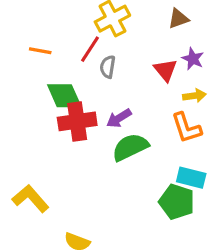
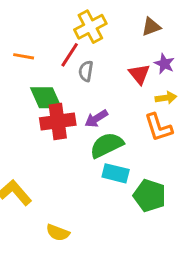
cyan rectangle: (191, 178) -> (116, 173), moved

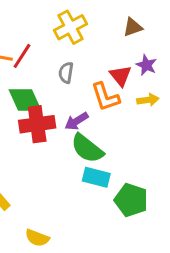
red line: (70, 55) -> (22, 56), moved
orange L-shape: (158, 127) -> (105, 97), moved
green semicircle: (107, 145) -> (87, 148), turned -116

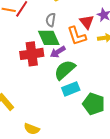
green diamond: (25, 100) -> (49, 38), moved
green semicircle: (87, 148) -> (65, 70), turned 100
cyan rectangle: (96, 177) -> (71, 89), turned -36

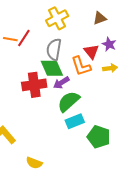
gray semicircle: (51, 20) -> (54, 49), size x1.5

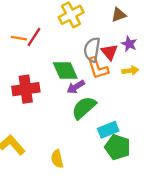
gray semicircle: (54, 49) -> (92, 50), moved
red cross: (34, 85) -> (26, 89), moved
cyan rectangle: (75, 121) -> (108, 130), moved
yellow semicircle: (34, 163) -> (57, 159), moved, turned 56

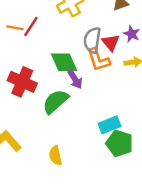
purple arrow: (76, 87) -> (75, 79), turned -90
red cross: (26, 89) -> (22, 82), turned 32
green semicircle: (84, 108) -> (55, 102), moved

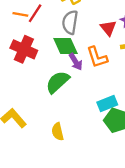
gray semicircle: (92, 40) -> (70, 22), moved
orange L-shape: (98, 60) -> (97, 57), moved
red cross: (22, 82) -> (24, 49), moved

